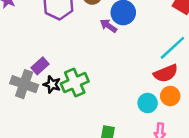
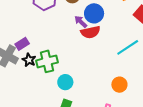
red semicircle: (166, 73) -> (90, 32), moved
cyan circle: (148, 103) -> (65, 82), moved

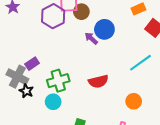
red semicircle: (90, 32) -> (98, 81), moved
black star: (29, 60) -> (26, 91), moved
cyan circle: (65, 82) -> (53, 102), moved

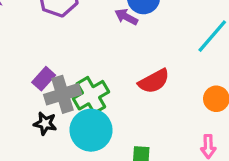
gray cross: (17, 77) -> (63, 94), moved, turned -30
cyan circle: (53, 102) -> (91, 130), size x1.6

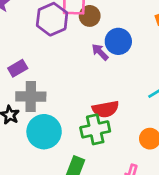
purple rectangle: (44, 79) -> (18, 68), moved
green cross: (91, 95) -> (95, 129), moved

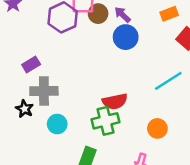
purple arrow: (100, 52) -> (122, 15), moved
cyan circle: (44, 132) -> (57, 124), size x0.6

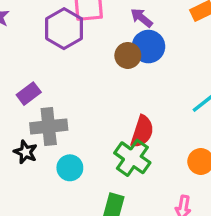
brown circle: (98, 14) -> (128, 55), moved
red semicircle: (115, 101) -> (142, 132), turned -55
green cross: (106, 121) -> (132, 158), turned -36

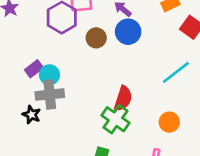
brown circle: (128, 55) -> (96, 38), moved
cyan circle: (70, 168) -> (49, 75), moved

